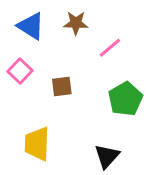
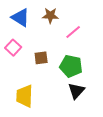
green pentagon: (125, 99) -> (71, 66), moved, turned -30
black triangle: (107, 156) -> (76, 91), moved

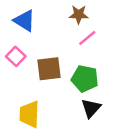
brown star: (50, 15) -> (79, 15), moved
brown square: (41, 58) -> (49, 69), size x1.5

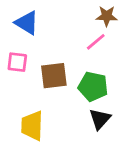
brown star: (79, 15) -> (107, 16), moved
pink square: (16, 56) -> (17, 62), turned -36

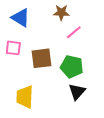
brown star: (107, 16) -> (61, 12), moved

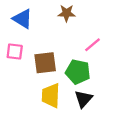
pink line: (74, 32) -> (92, 45), moved
yellow trapezoid: (25, 97) -> (51, 95), moved

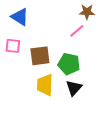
brown star: (67, 13) -> (87, 12), moved
pink line: (92, 45) -> (77, 31), moved

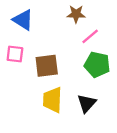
brown star: (87, 12) -> (76, 14), moved
green pentagon: (69, 64) -> (97, 65), moved

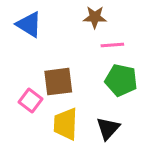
pink line: (90, 36) -> (112, 45), turned 36
pink square: (15, 54) -> (30, 101), moved, turned 30

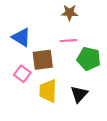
blue triangle: (29, 25) -> (21, 37), moved
pink line: (112, 45) -> (68, 41), moved

